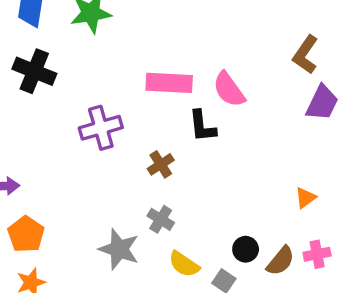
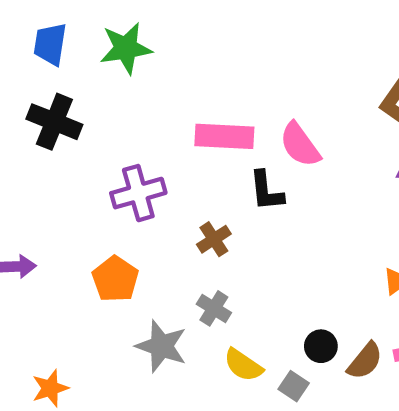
orange pentagon: (26, 234) -> (115, 279), moved

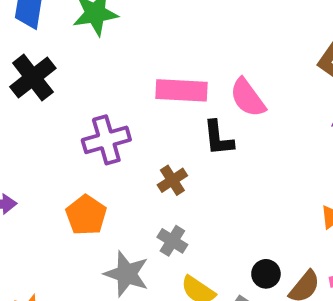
black cross: (54, 122) -> (33, 78), turned 30

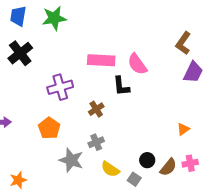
gray cross: (172, 241) -> (96, 142), turned 35

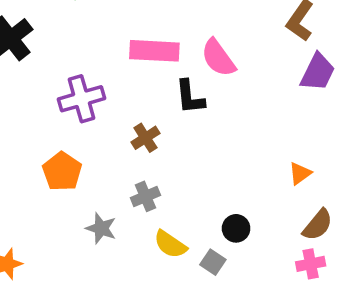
gray star: (71, 160) -> (101, 228), size x0.7
pink cross: (190, 163) -> (311, 264), moved
brown semicircle: (168, 167) -> (318, 225), moved

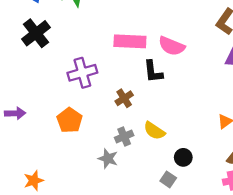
pink semicircle: (218, 58) -> (172, 46), turned -32
gray star: (101, 228) -> (108, 159), moved
yellow semicircle: (170, 244) -> (154, 131), moved

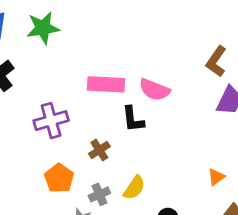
orange pentagon: (70, 120) -> (59, 178), moved
yellow semicircle: (154, 131) -> (134, 188), turned -90

